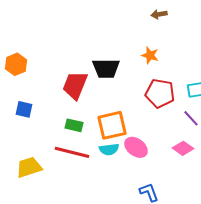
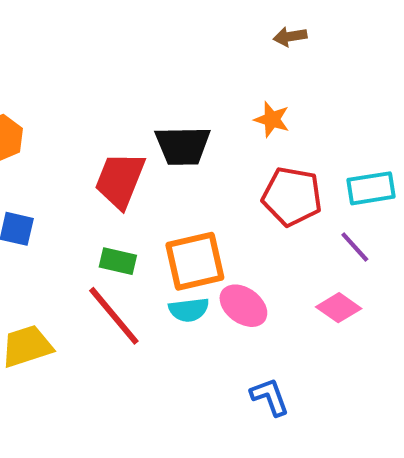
red line: (72, 152) -> (114, 316), turned 36

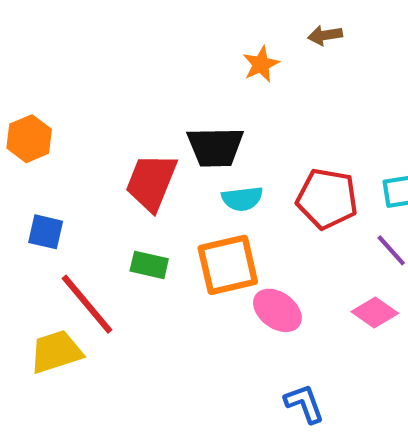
orange star: (272, 119) -> (261, 64), moved, turned 30
cyan semicircle: (189, 310) -> (242, 199), moved
red line: (114, 316) -> (87, 304), moved

